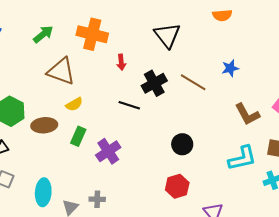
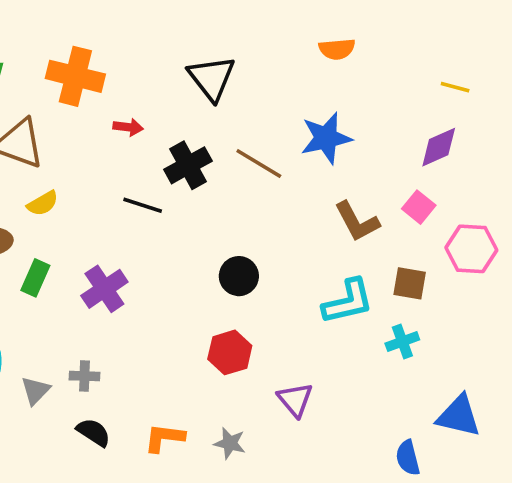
orange semicircle: (222, 15) -> (337, 49), moved
red arrow: (121, 62) -> (128, 127), turned -77
blue star: (230, 68) -> (326, 138), size x1.6
green rectangle: (78, 136) -> (35, 278), moved

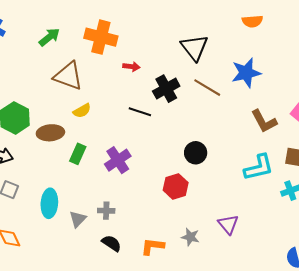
black triangle: (212, 78) -> (195, 48), moved
red hexagon: (230, 352) -> (176, 186), moved
gray star: (230, 443) -> (190, 237), moved

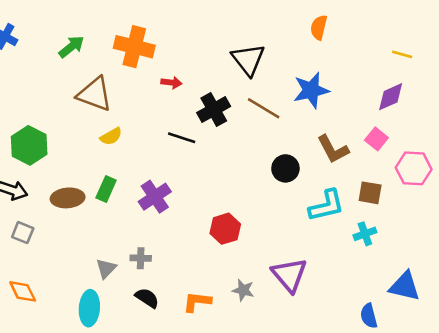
orange semicircle: (252, 21) -> (319, 27), turned 108
brown ellipse: (50, 133) -> (68, 198), moved
black circle: (196, 153) -> (285, 168), moved
cyan ellipse: (49, 203) -> (89, 308), moved
purple triangle: (228, 224) -> (289, 275), size x1.4

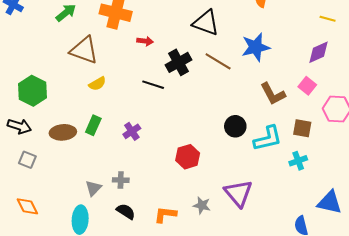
black triangle: (248, 60) -> (206, 23), turned -32
black circle: (285, 168) -> (235, 126), moved
purple cross: (155, 197) -> (132, 131), size x0.7

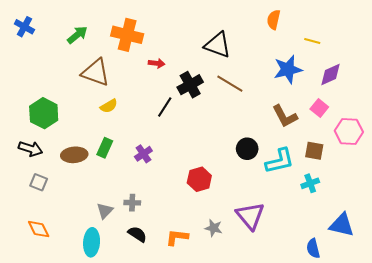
yellow line: (328, 19) -> (312, 41), moved
blue star: (256, 47) -> (288, 69), moved
black line: (153, 85) -> (165, 107), turned -75

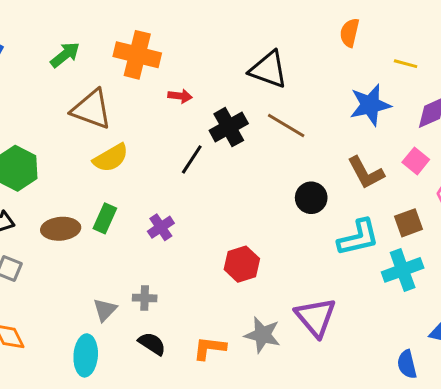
yellow semicircle: (109, 106) -> (111, 158), size x1.4
black circle: (247, 149) -> (311, 198), moved
brown square: (314, 151) -> (408, 223), turned -30
cyan cross: (310, 183) -> (403, 270), size x1.5
gray star: (214, 228) -> (263, 335), size x1.4

